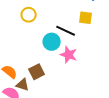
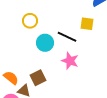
cyan circle: (52, 42) -> (45, 43), moved

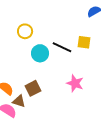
yellow square: (87, 24) -> (84, 42), moved
pink star: (70, 61) -> (75, 83), moved

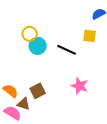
yellow square: (84, 42) -> (90, 36), moved
cyan circle: (40, 53) -> (38, 46), moved

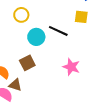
cyan circle: (38, 46) -> (36, 37), moved
brown square: (38, 91) -> (27, 63), moved

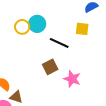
cyan circle: (36, 37) -> (37, 24), moved
brown square: (27, 63) -> (50, 67), moved

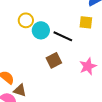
cyan circle: (37, 24) -> (41, 30), moved
pink star: (72, 79) -> (88, 66), moved, turned 30

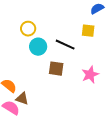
cyan circle: (41, 30) -> (38, 47), moved
brown square: (54, 60) -> (56, 69), turned 35

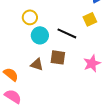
yellow square: (88, 31) -> (90, 19), turned -32
brown triangle: (22, 99) -> (37, 64), moved

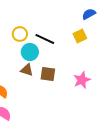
black line: (67, 33) -> (45, 39), moved
brown triangle: (37, 64) -> (27, 70), moved

